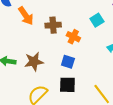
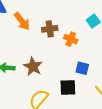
brown star: (34, 62) -> (33, 66), turned -30
blue square: (68, 62) -> (82, 68), moved

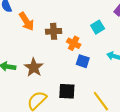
blue square: (82, 68) -> (83, 61), moved

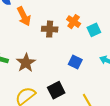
orange cross: (74, 43) -> (74, 22), moved
black square: (67, 91) -> (56, 90), turned -36

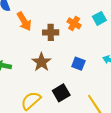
cyan square: (94, 30) -> (99, 18), moved
brown star: (26, 63) -> (41, 62), moved

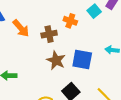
brown star: (41, 62) -> (56, 60), moved
blue square: (78, 64) -> (82, 60), size x1.5

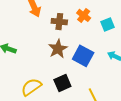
cyan square: (94, 11) -> (107, 24), moved

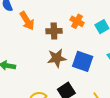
brown star: (58, 49) -> (57, 58), turned 30

